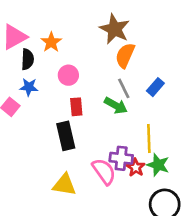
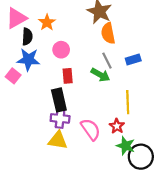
orange semicircle: (125, 55) -> (108, 33), turned -35
blue star: (29, 87) -> (28, 60), size x1.5
blue rectangle: (155, 87) -> (133, 60), turned 32
purple cross: (121, 158) -> (60, 118), moved
green star: (158, 165) -> (126, 146), moved

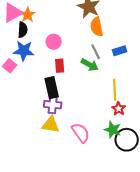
orange star: (47, 22) -> (28, 15), moved
red star: (117, 126) -> (119, 109), moved
pink semicircle: (91, 129) -> (81, 133), moved

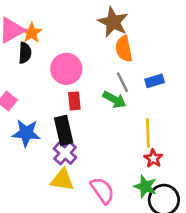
pink circle: (54, 42) -> (66, 69), size x1.5
blue star: (24, 51) -> (26, 133), moved
purple cross: (53, 105) -> (65, 153), turned 36

